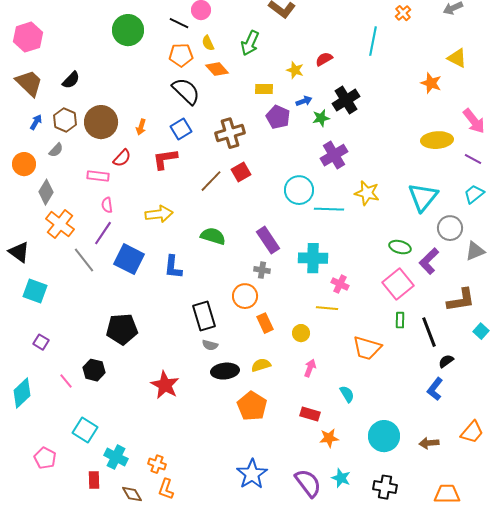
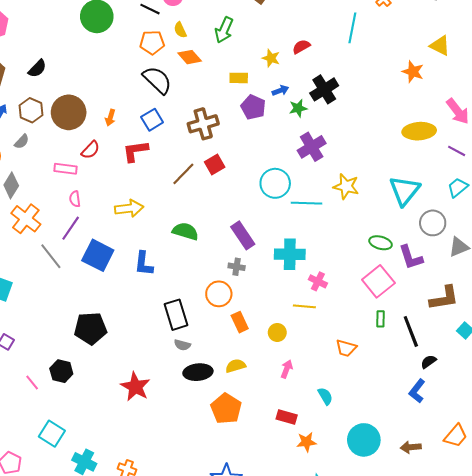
purple L-shape: (429, 261) -> (411, 257), turned -64
orange trapezoid: (367, 348) -> (346, 348), size x0.7

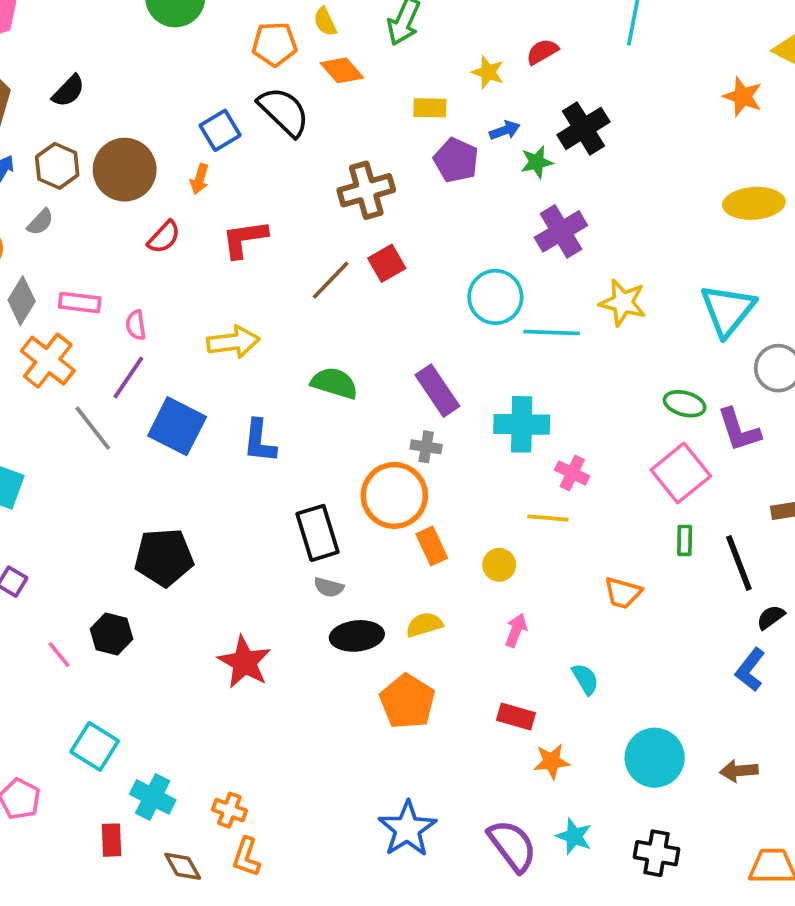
blue square: (152, 120) -> (220, 130), moved
pink rectangle: (65, 169) -> (80, 303), moved
orange circle: (219, 294) -> (394, 495), size x1.4

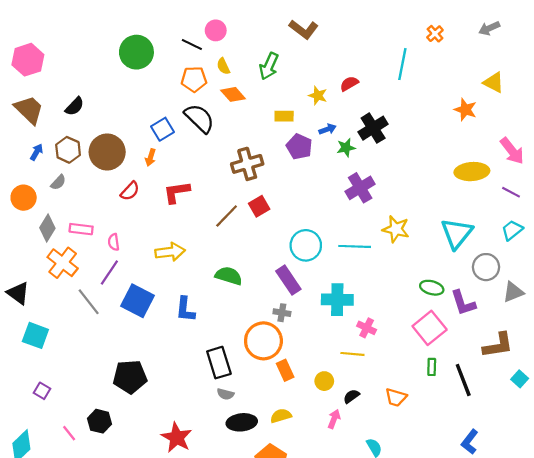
cyan circle: (495, 297) -> (306, 245), moved
black semicircle: (771, 617) -> (351, 396), moved

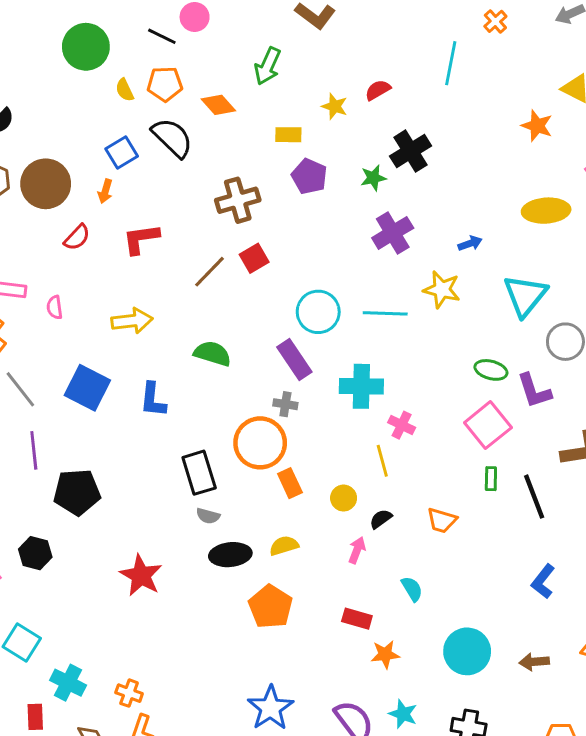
yellow semicircle: (223, 66) -> (125, 90), moved
blue arrow: (328, 129) -> (470, 243), moved
purple line: (109, 272) -> (34, 450), moved, turned -40
yellow line: (352, 354) -> (382, 461), turned 70

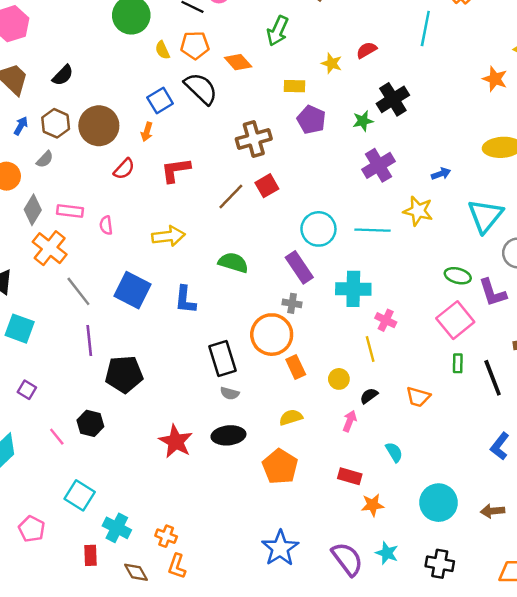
black ellipse: (230, 555) -> (228, 435), moved

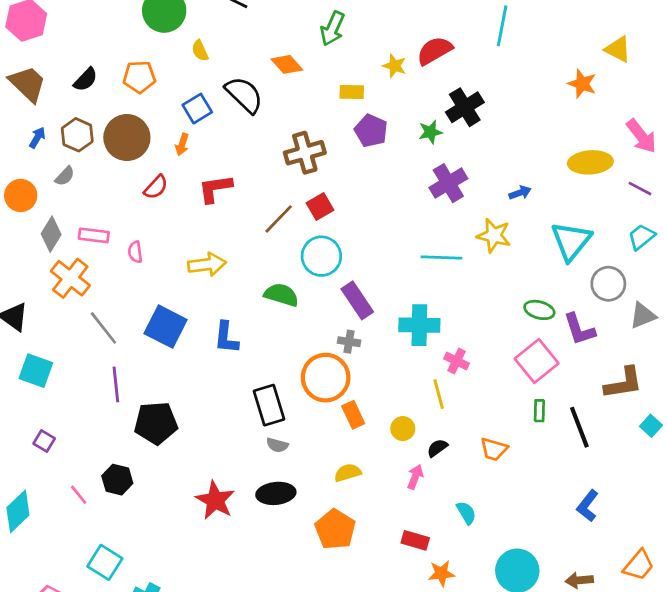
orange pentagon: (195, 45) -> (139, 77), moved
red semicircle: (366, 50) -> (435, 51), size x1.5
cyan circle: (318, 229) -> (321, 256), moved

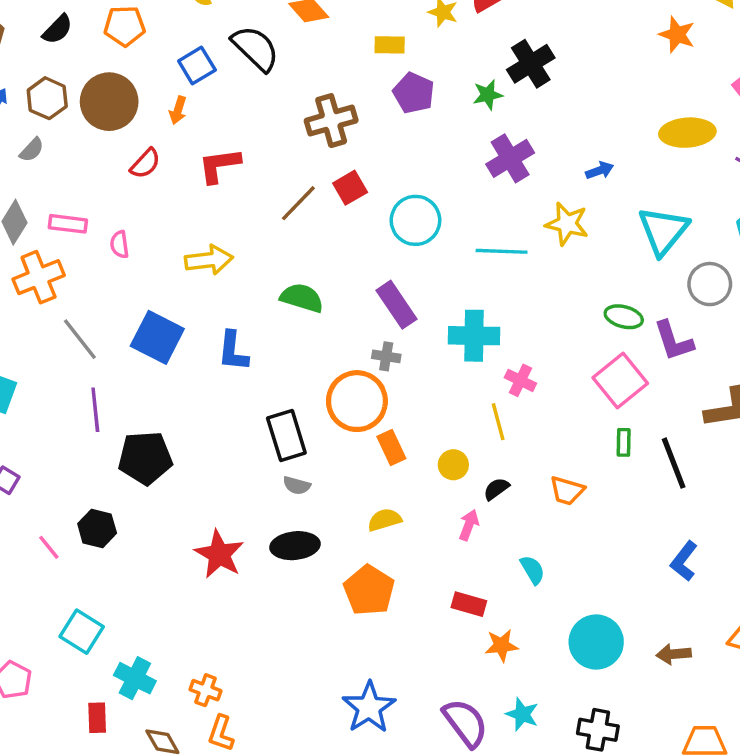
cyan circle: (321, 256) -> (415, 220), moved
orange cross: (70, 278) -> (39, 277), turned 30

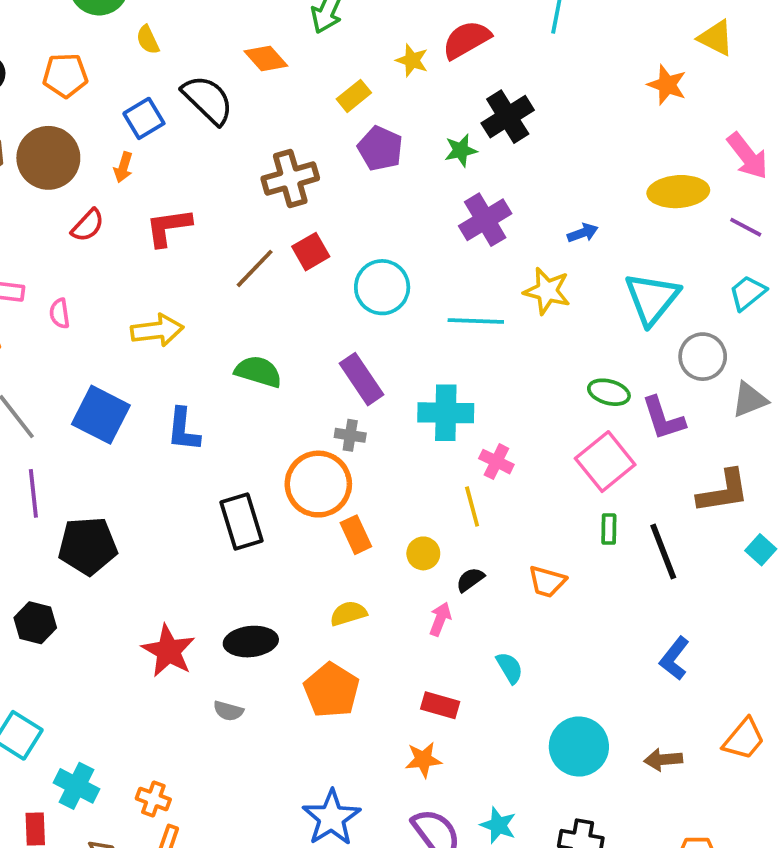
yellow rectangle: (390, 45) -> (354, 96), turned -40
gray semicircle: (297, 485) -> (228, 711), moved
orange star: (502, 645) -> (423, 760), moved

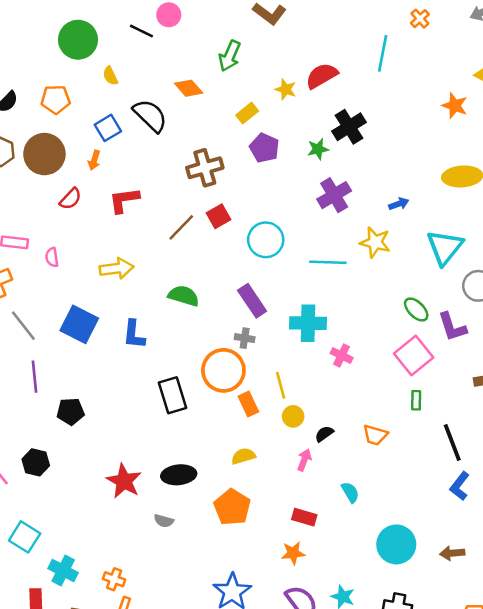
green ellipse: (609, 392) -> (416, 309), turned 30
yellow line: (472, 507) -> (281, 385), moved
black pentagon: (88, 546) -> (71, 411), size x0.7
black line: (663, 552) -> (452, 442), moved

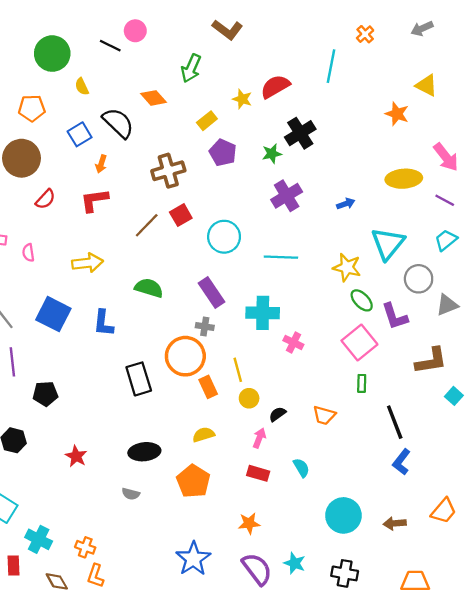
orange arrow: (94, 160) -> (101, 164), moved
yellow star: (375, 242) -> (347, 267), moved
red star: (124, 481) -> (76, 456), moved, size x0.7
red rectangle: (304, 517) -> (258, 473), moved

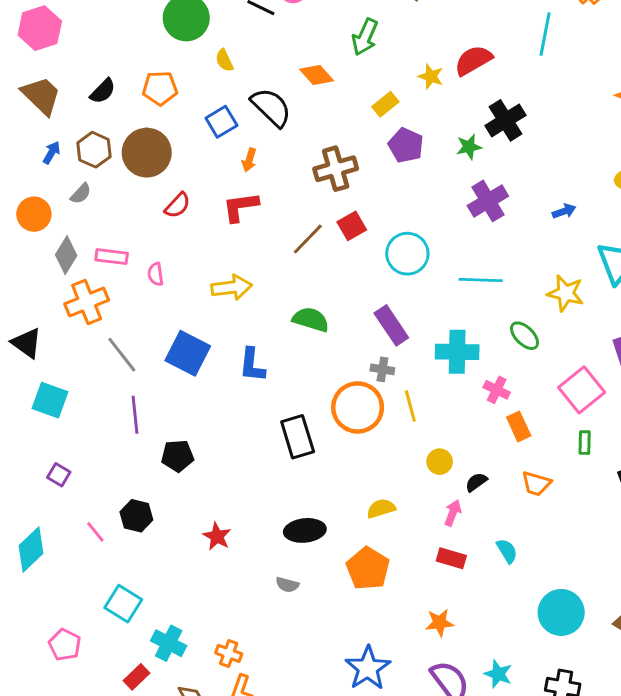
green ellipse: (362, 300) -> (525, 336), moved
yellow line: (238, 370) -> (410, 406), moved
orange rectangle: (208, 387) -> (519, 426), moved
red rectangle: (14, 565) -> (136, 677), turned 48

